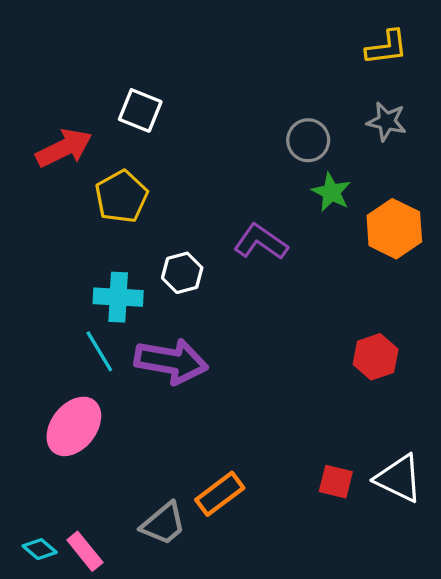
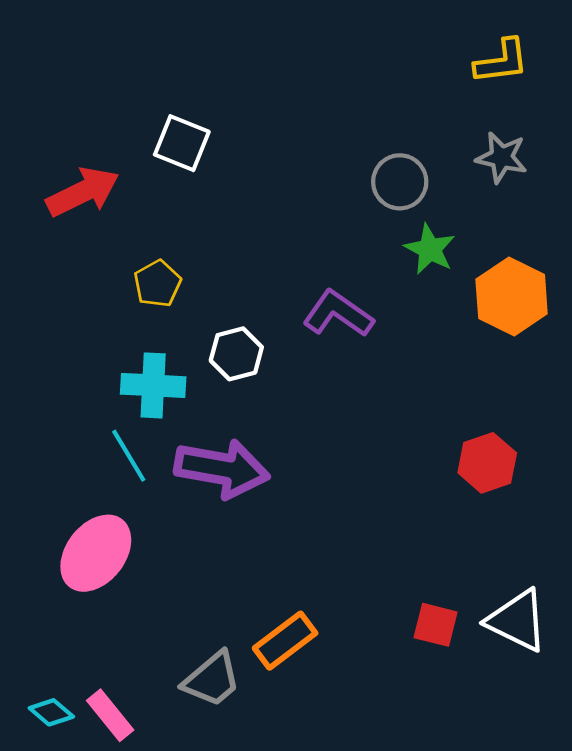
yellow pentagon: (121, 197) -> (157, 284), moved, size x0.7

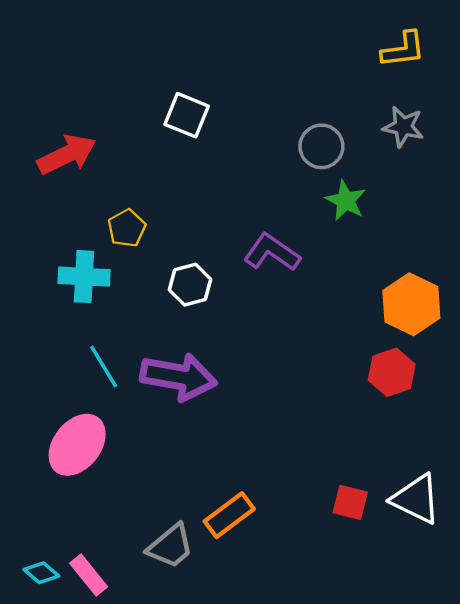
white square: (182, 143) -> (187, 115), moved
orange hexagon: (512, 297) -> (411, 304), moved
cyan cross: (153, 385) -> (84, 277), moved

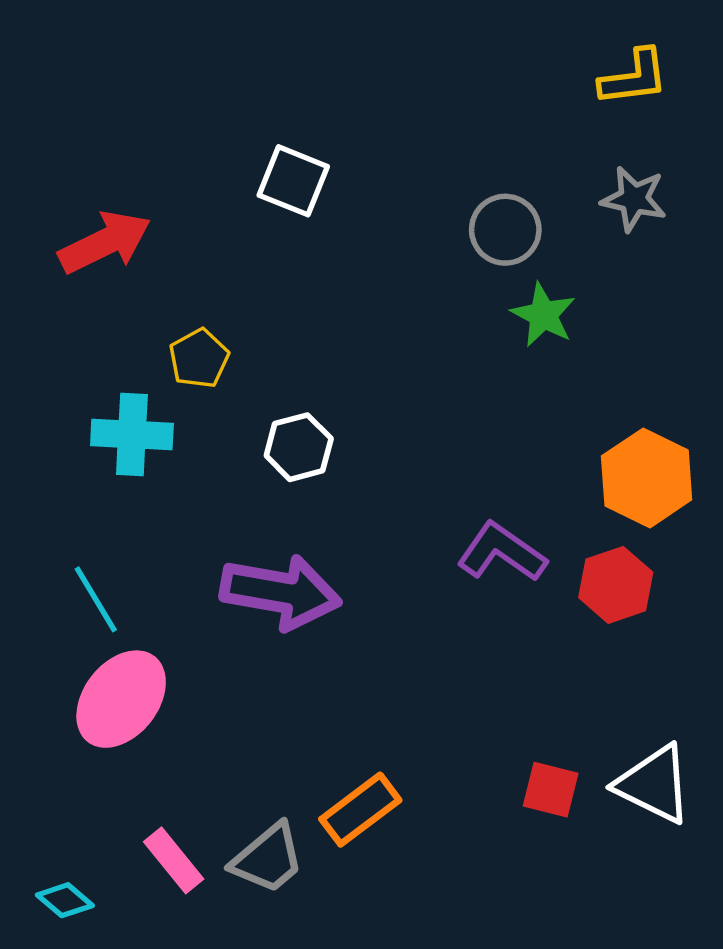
purple L-shape: (272, 252) -> (502, 552), moved
cyan line: (104, 366) -> (96, 599), moved
pink rectangle: (89, 575) -> (174, 860), moved

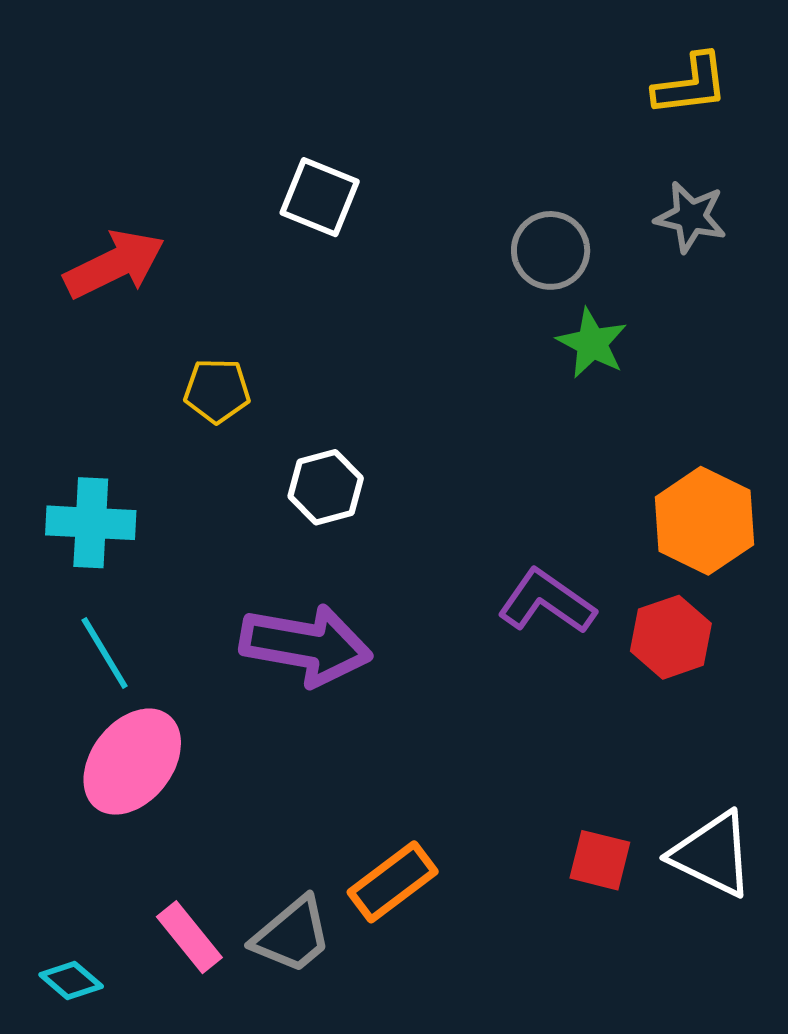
yellow pentagon: (199, 358) -> (217, 391), turned 30
cyan cross: (132, 434) -> (91, 523), moved

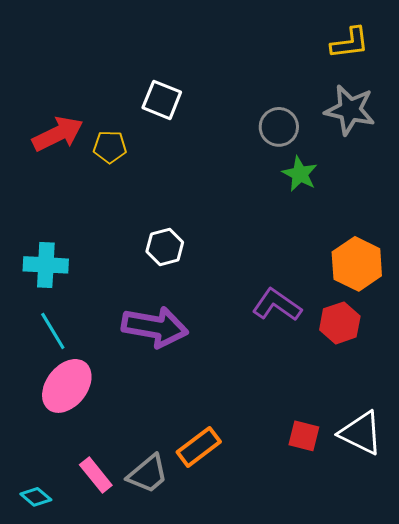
gray star: (691, 217) -> (350, 110), size x1.4
yellow pentagon: (217, 391) -> (110, 147), moved

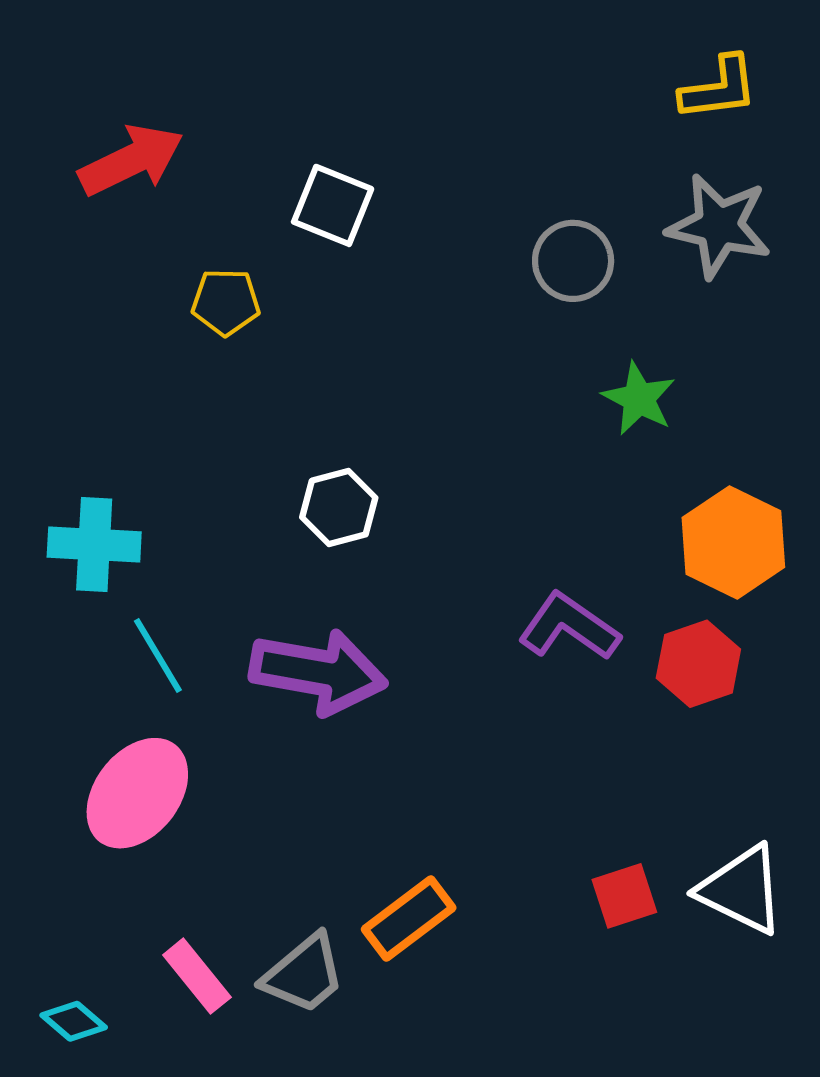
red arrow: (58, 134) -> (131, 160), moved
green star: (300, 174) -> (639, 399), moved
cyan line: (53, 331) -> (158, 655), moved
red square: (304, 436) -> (624, 896), turned -32

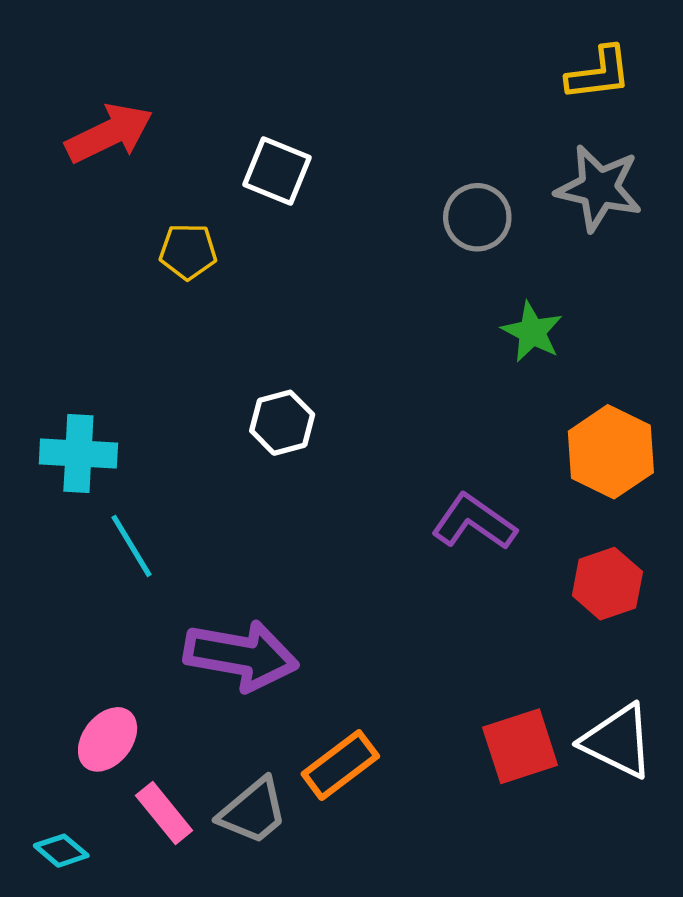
red hexagon: (698, 664) -> (607, 584), moved
purple arrow: (318, 672) -> (241, 656), moved
pink ellipse: (137, 793) -> (108, 739), moved, size x0.7
red square: (624, 896) -> (520, 746), size x1.4

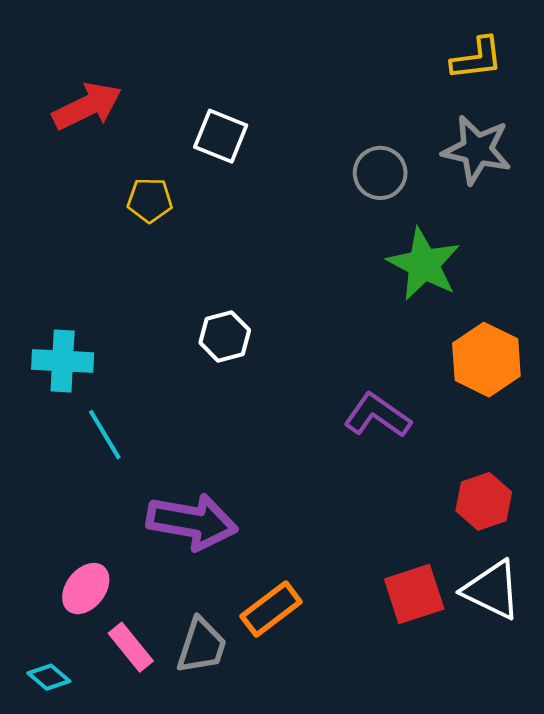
green star: (532, 332) -> (424, 264), size x1.5
red hexagon: (607, 584) -> (484, 501), moved
gray trapezoid: (253, 811) -> (202, 646), turned -32

